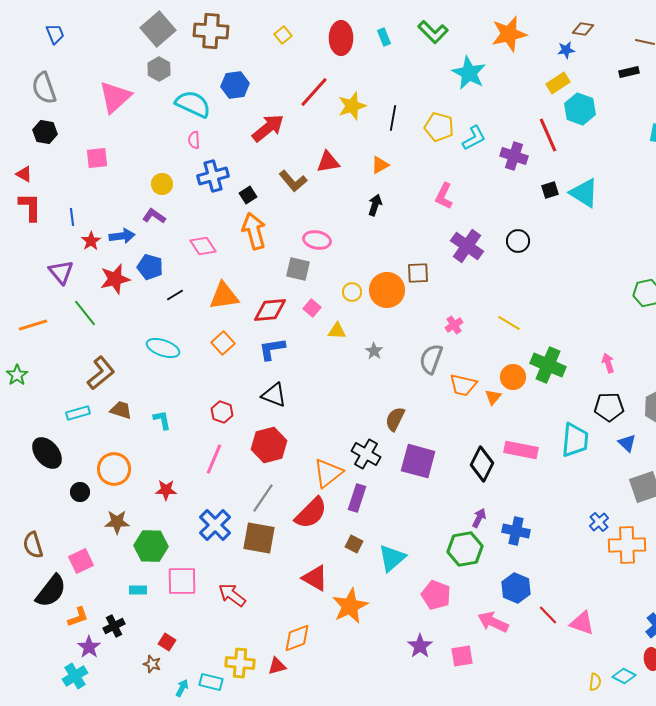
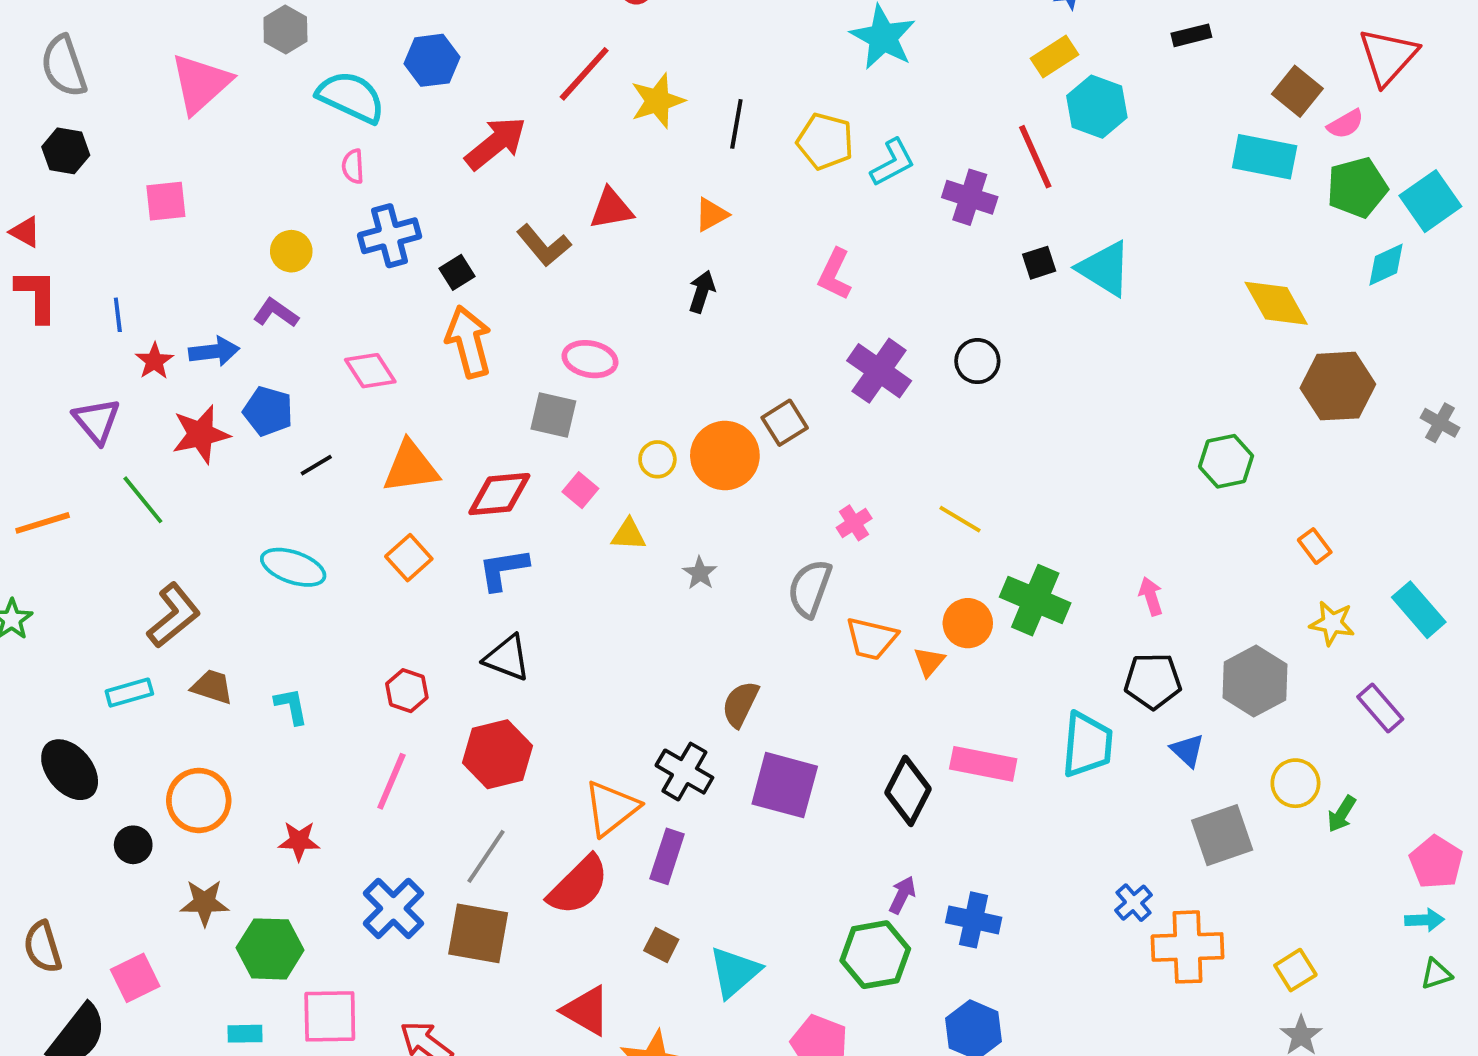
brown square: (418, 273) -> (785, 423), turned -30

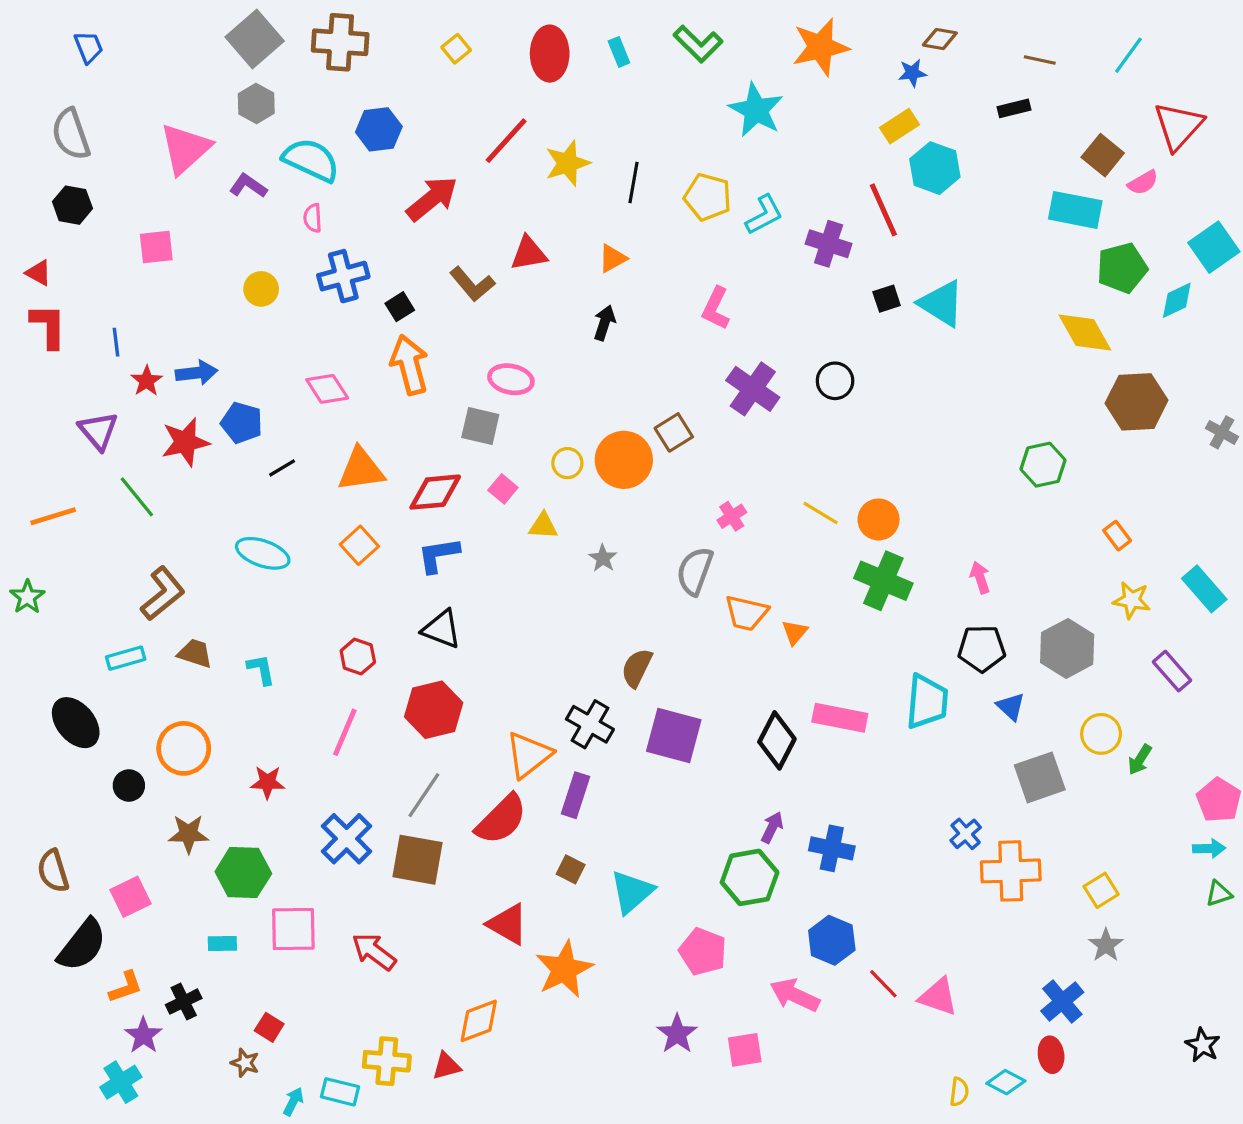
green pentagon: (1357, 188) -> (1122, 268), moved
purple L-shape: (276, 313) -> (248, 186), moved
orange circle: (968, 623) -> (879, 519), moved

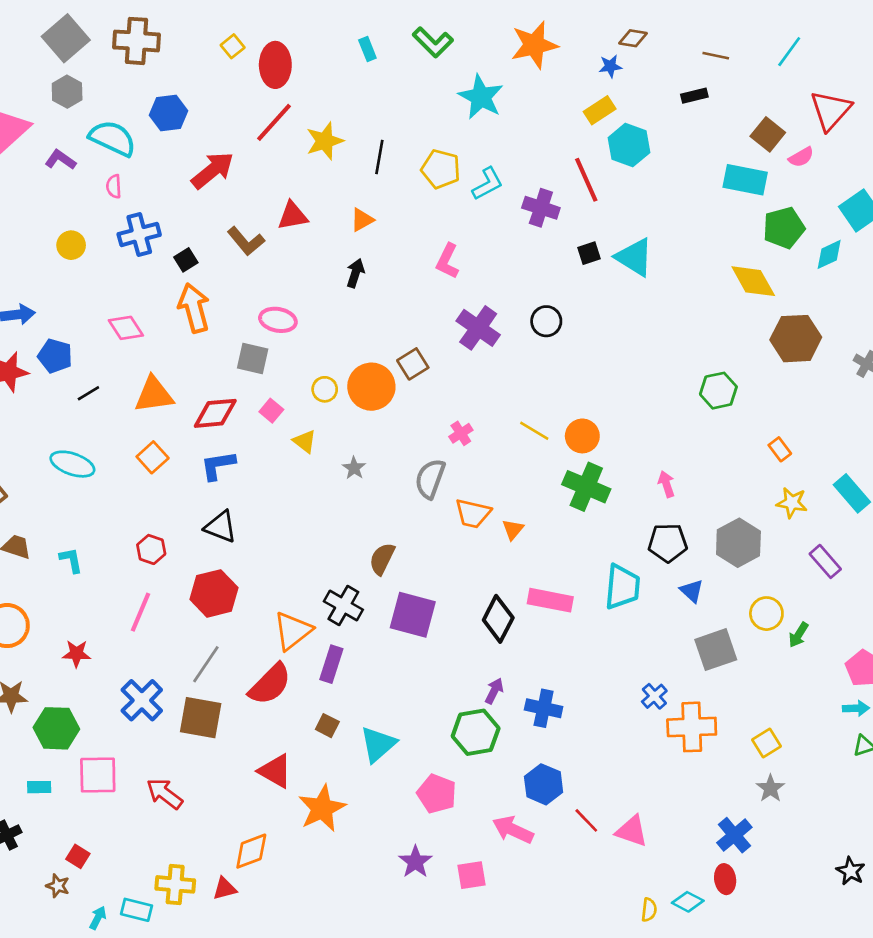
red ellipse: (550, 54) -> (275, 65), moved
yellow triangle: (543, 526) -> (305, 441), turned 35

